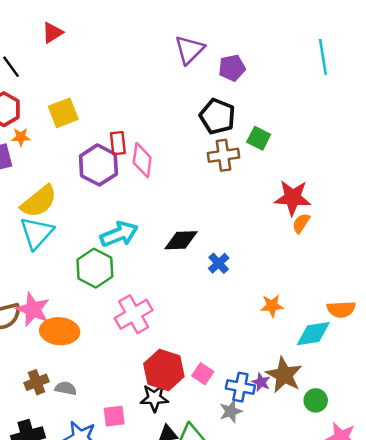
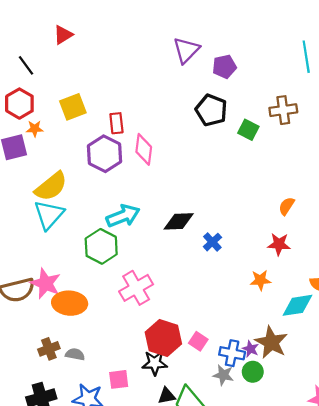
red rectangle: (118, 143) -> (116, 123), moved
brown cross: (223, 155) -> (283, 110), moved
red star: (293, 198) -> (279, 244), moved, size x0.7
green circle: (316, 400) -> (253, 372), moved
gray star: (231, 411) -> (223, 375), turned 30

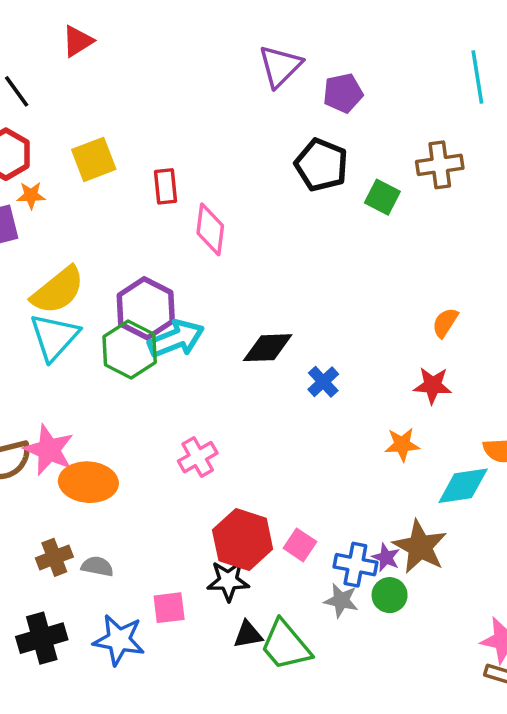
purple hexagon: (104, 154) -> (146, 308), moved
green hexagon: (101, 246) -> (130, 349), moved
pink cross: (136, 288) -> (198, 457), size x0.7

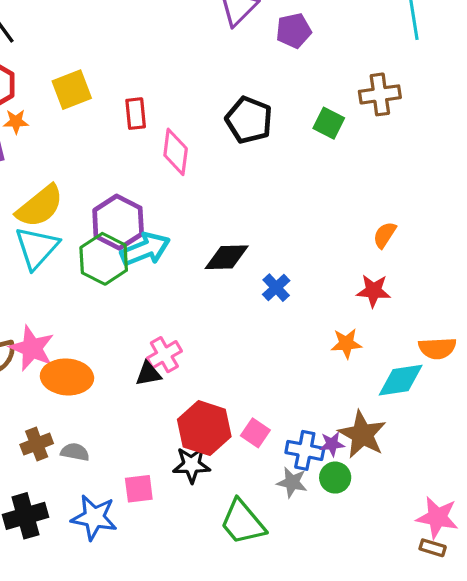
black pentagon: (321, 165) -> (249, 120), moved
purple star: (386, 557) -> (332, 444), turned -30
black triangle: (248, 635) -> (148, 374), moved

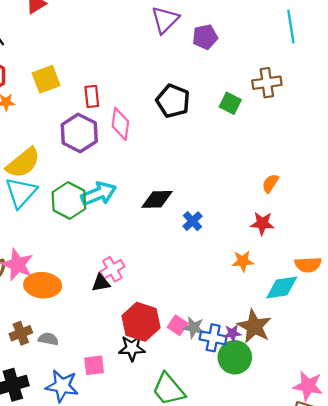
purple hexagon: (118, 222) -> (79, 133), moved
green circle: (335, 478) -> (235, 357), size x1.5
gray star: (292, 482) -> (194, 328), moved

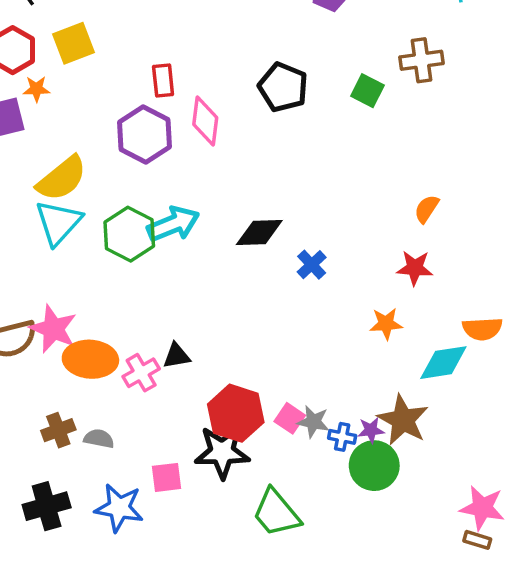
yellow square: (46, 79) -> (74, 43), moved
pink cross: (112, 269) -> (141, 373), moved
blue cross: (213, 338) -> (342, 437), size x0.7
black star: (132, 348) -> (222, 452), size x1.4

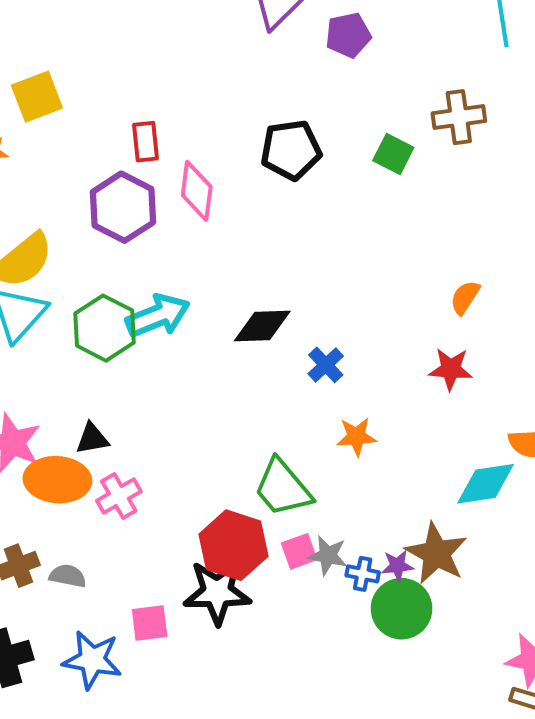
black pentagon: (283, 87) -> (291, 150), turned -30
orange star: (386, 324) -> (356, 437), moved
black triangle: (177, 356) -> (92, 439), moved
pink square: (290, 418) -> (299, 551), turned 36
green trapezoid: (276, 513) -> (283, 488), moved

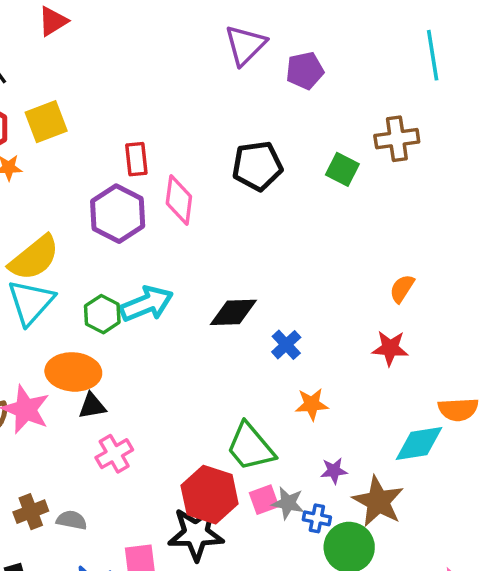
green hexagon: (105, 328) -> (102, 314), size x0.7
orange ellipse: (57, 480) -> (73, 372), moved
purple star: (397, 566) -> (334, 471), moved

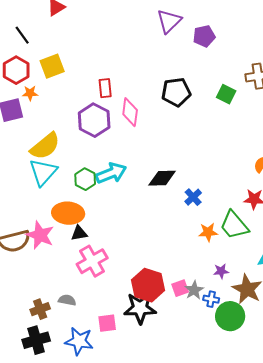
green trapezoid: (250, 447) -> (234, 225), moved
pink cross: (114, 454) -> (92, 261), size x1.4
gray star: (288, 503) -> (194, 290), turned 30
brown cross: (31, 512) -> (40, 309), moved

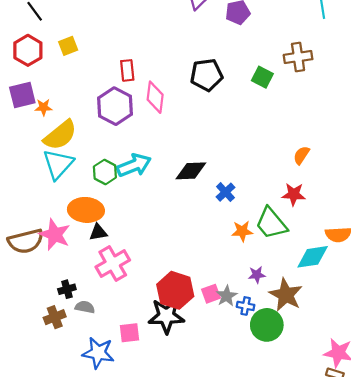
yellow square: (52, 66) -> (68, 46), size x0.7
orange star: (30, 93) -> (44, 107), moved
black cross: (36, 340) -> (67, 289), moved, size x0.6

